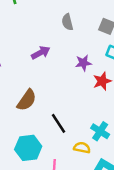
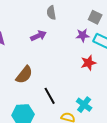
gray semicircle: (67, 22) -> (51, 13), moved
purple star: (83, 63) -> (83, 35), moved

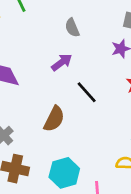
black line: (50, 96) -> (87, 92), moved

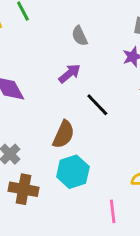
cyan hexagon: (64, 173) -> (73, 172), moved

